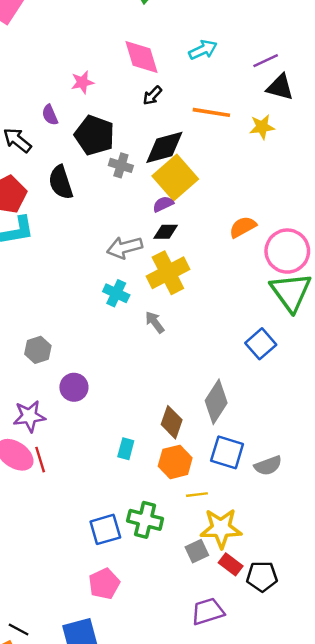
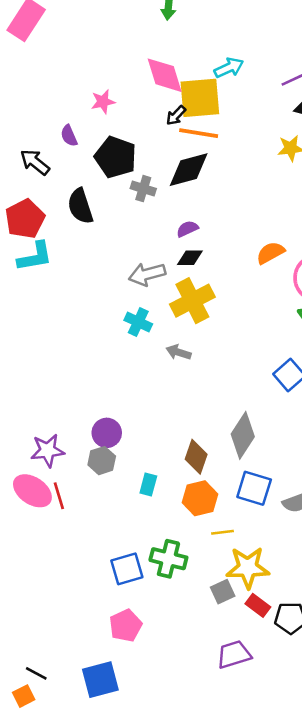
orange line: (211, 112) -> (199, 133), moved
yellow square: (175, 178) -> (200, 98), moved, turned 36
gray arrow: (155, 322) -> (179, 352), turned -35
gray hexagon: (38, 350) -> (102, 461), moved
purple circle: (74, 387) -> (107, 433), moved

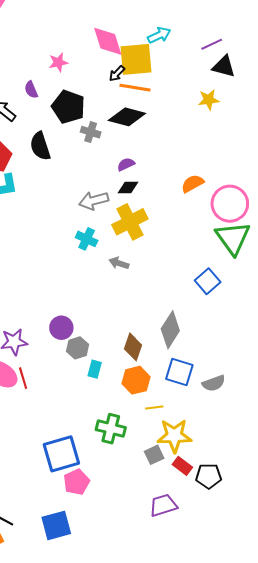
black diamond: (189, 170) -> (127, 117), turned 30
gray hexagon: (102, 461) -> (78, 348), moved
blue square: (127, 569) -> (61, 454), moved, size x1.4

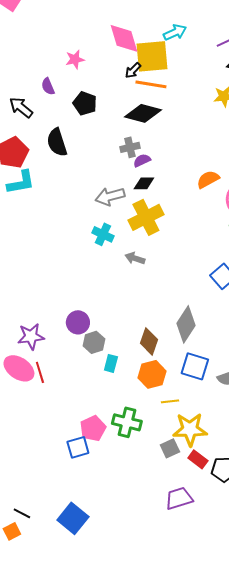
black pentagon: (68, 107) -> (85, 103), size x0.7
gray cross: (91, 132) -> (130, 147), moved, turned -30
blue square: (61, 454) -> (78, 447), size x0.6
pink pentagon: (76, 482) -> (93, 428), moved
blue square: (56, 525) -> (73, 518), turned -36

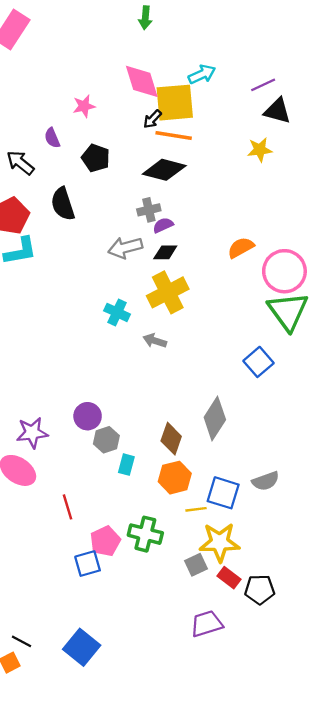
gray arrow: (110, 196) -> (125, 248), moved
blue square: (195, 366) -> (223, 493), moved
red line: (40, 372) -> (67, 507), moved

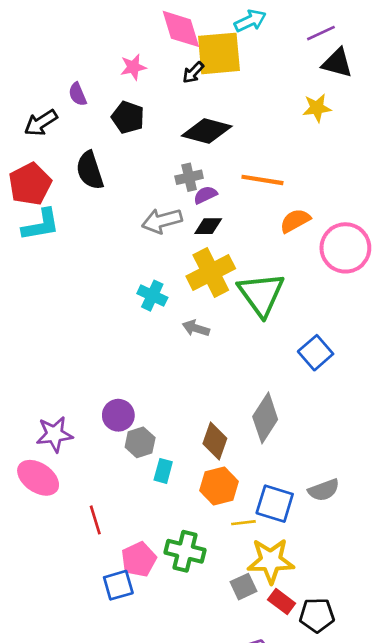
pink star: (84, 106) -> (133, 67), moved
orange line: (174, 136) -> (262, 180), moved
black arrow: (20, 163) -> (41, 123), turned -72
green triangle: (288, 311) -> (261, 294), moved

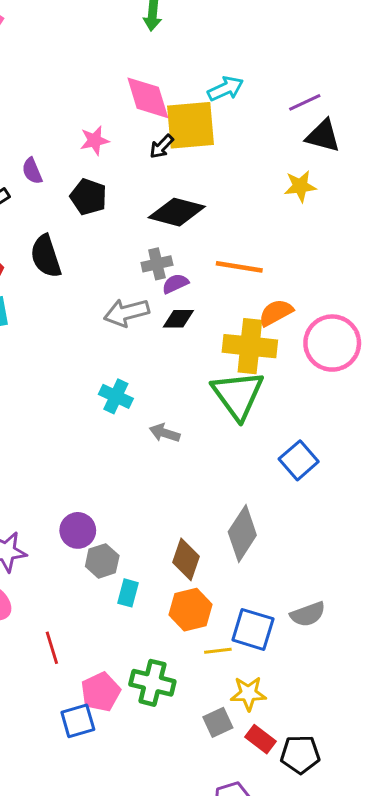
yellow cross: (211, 272) -> (250, 346), moved, turned 33
yellow star: (271, 561) -> (248, 693), size x0.7

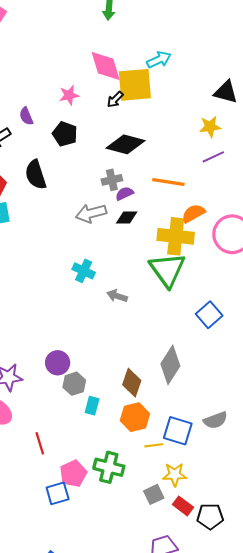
purple line: (305, 102) -> (213, 157), moved

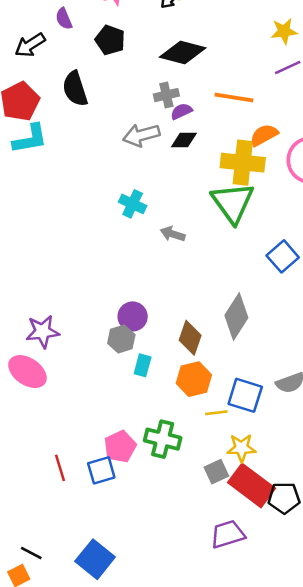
purple circle: (58, 363) -> (133, 316), moved
red line: (40, 443) -> (60, 468), moved
red rectangle: (183, 506) -> (251, 485), size x1.8

